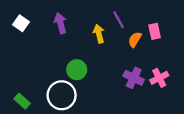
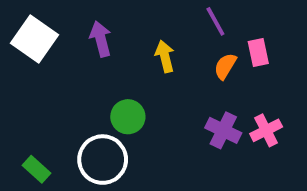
purple line: (119, 20) -> (215, 21), moved
white square: (21, 23) -> (35, 39), size x1.6

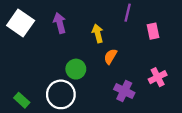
purple line: (215, 21) -> (128, 13), turned 42
orange semicircle: (225, 66) -> (110, 56), moved
purple cross: (223, 130) -> (124, 91), moved

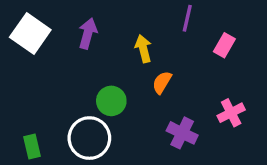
purple arrow: (60, 23) -> (88, 33), turned 30
pink rectangle: (153, 31) -> (224, 45), turned 42
green rectangle: (22, 100) -> (32, 146), turned 35

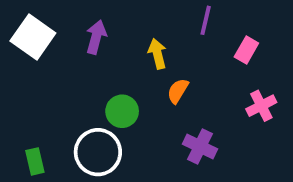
pink cross: (231, 113) -> (261, 106), moved

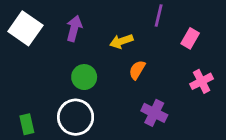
yellow arrow: (157, 54) -> (121, 41), turned -95
green circle: (122, 111) -> (84, 77), moved

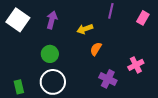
pink rectangle: (190, 38) -> (143, 18), moved
green circle: (84, 77) -> (50, 54), moved
pink cross: (202, 81) -> (136, 65), moved

